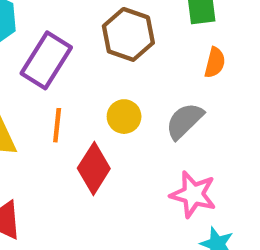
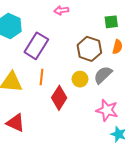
brown hexagon: (128, 34) -> (89, 49), moved
yellow circle: (124, 117) -> (80, 79), moved

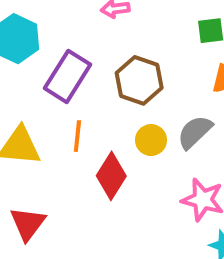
brown hexagon: (89, 49) -> (139, 80), moved
red triangle: (15, 123) -> (28, 224), turned 42

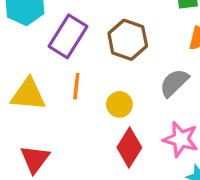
yellow circle: (151, 140) -> (119, 104), moved
red diamond: (111, 176) -> (129, 148), moved

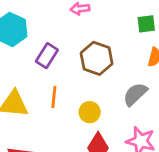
purple rectangle: (68, 36) -> (47, 56), size x0.7

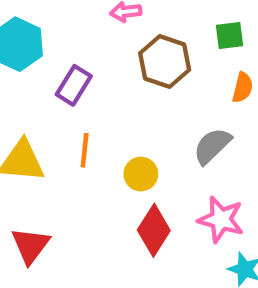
brown hexagon: (97, 58) -> (165, 61), moved

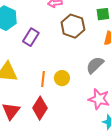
orange line: (85, 150) -> (43, 79), moved
red diamond: (154, 230) -> (40, 108), moved

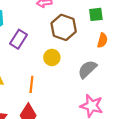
yellow circle: (62, 78) -> (52, 57), moved

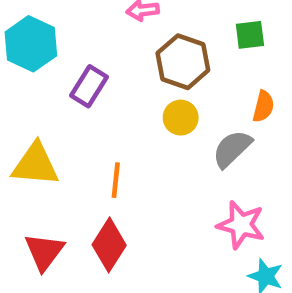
orange semicircle: (102, 40) -> (263, 106), moved
yellow circle: (52, 57) -> (181, 118), moved

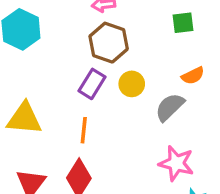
brown hexagon: (183, 62) -> (109, 43), moved
purple rectangle: (89, 86) -> (92, 84), moved
orange semicircle: (263, 106) -> (193, 76), turned 50

